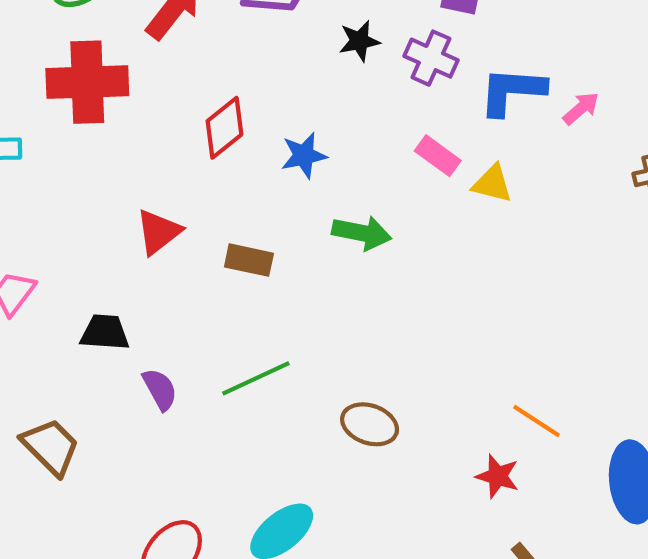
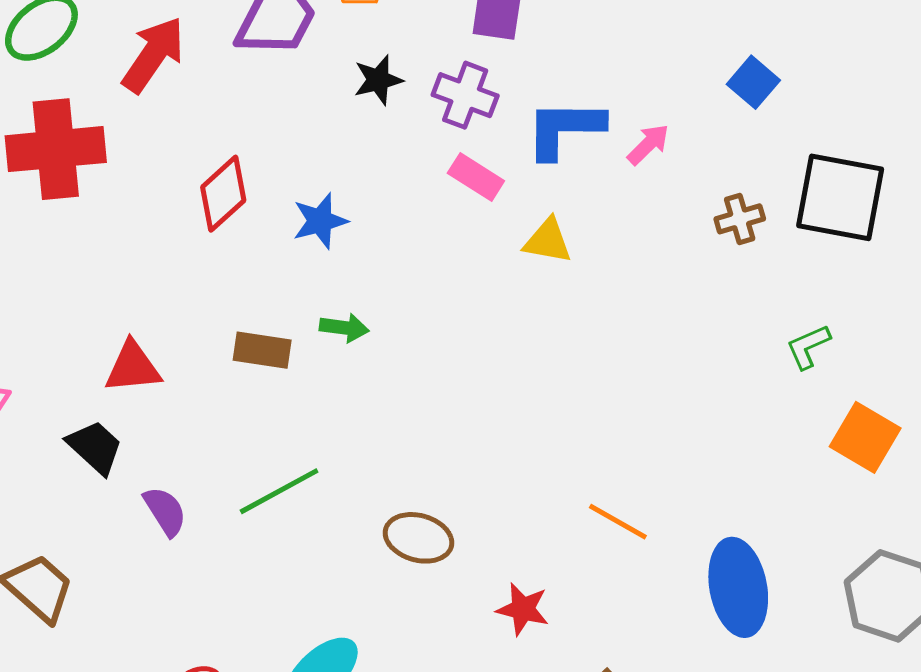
pink rectangle: (438, 156) -> (476, 177), moved
red triangle: (159, 232) -> (133, 367), moved, turned 36
green arrow: (362, 233) -> (344, 328), moved, size x0.7
black trapezoid: (105, 332) -> (95, 447), turned 42
red star: (498, 476) -> (523, 609), moved

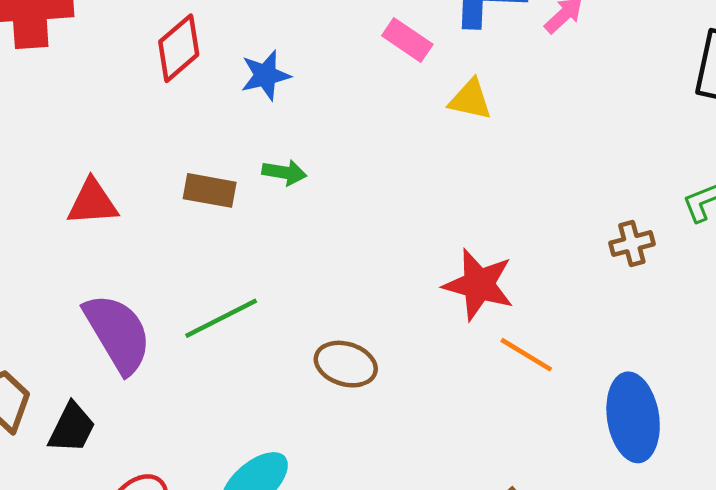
brown cross: (740, 219) -> (632, 244), moved
black trapezoid: (95, 447) -> (72, 428), moved, turned 72
purple semicircle: (165, 511) -> (118, 333), size x1.8
red star: (523, 609) -> (479, 285), moved, size x1.5

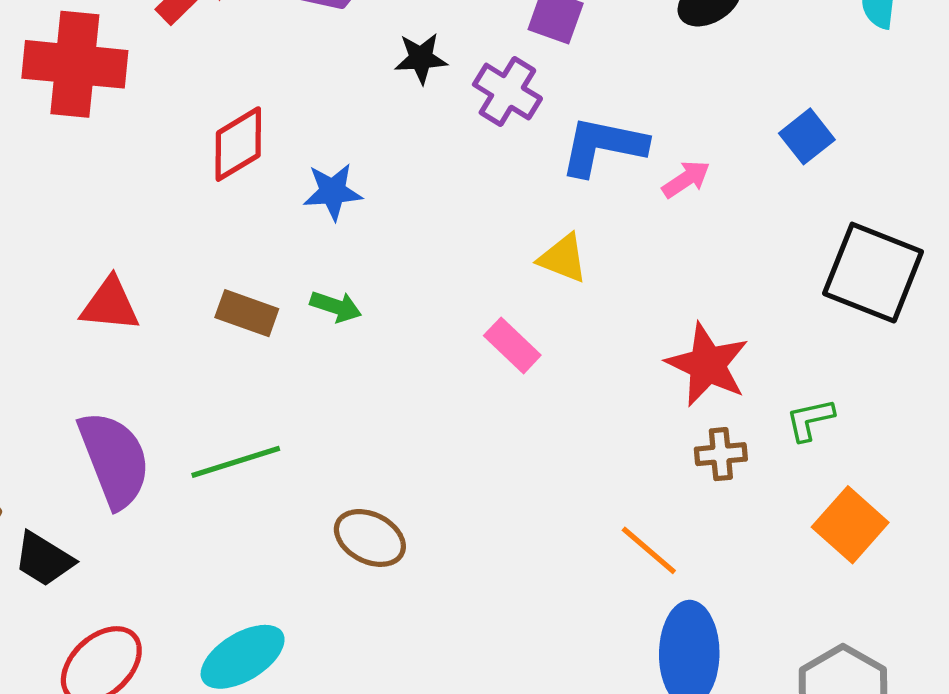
pink rectangle: (407, 40) -> (512, 345), moved
red star: (479, 285) -> (707, 365), moved
orange line: (526, 355) -> (649, 550), moved
black trapezoid: (72, 428) -> (44, 559), turned 86

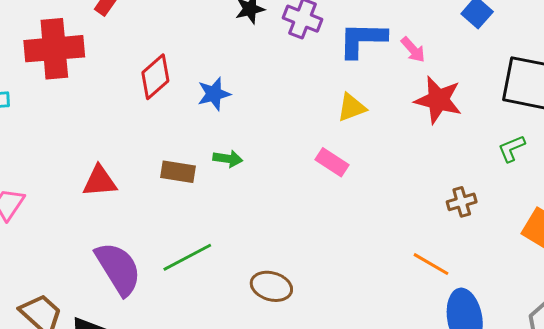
pink arrow: (686, 179) -> (413, 50), turned 92
yellow triangle: (563, 258) -> (352, 107), turned -32
red star: (707, 365) -> (438, 100), moved
green L-shape: (810, 420) -> (512, 148), moved

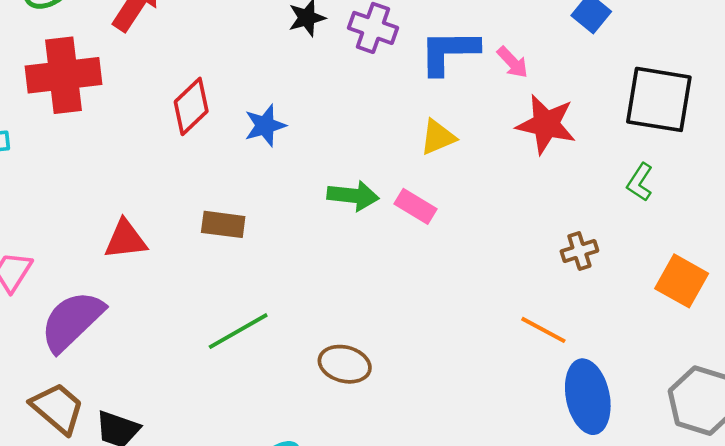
green L-shape: (512, 148) -> (640, 182), turned -32
green arrow: (228, 159) -> (353, 196), moved, size x1.4
purple semicircle: (118, 269) -> (72, 321), moved, turned -100

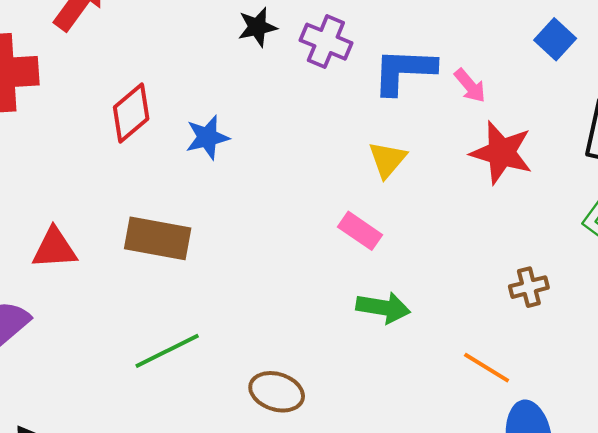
yellow triangle: (438, 137) -> (387, 160), turned -30
green arrow: (353, 196) -> (383, 308), moved
brown rectangle: (223, 224) -> (158, 238), size x1.4

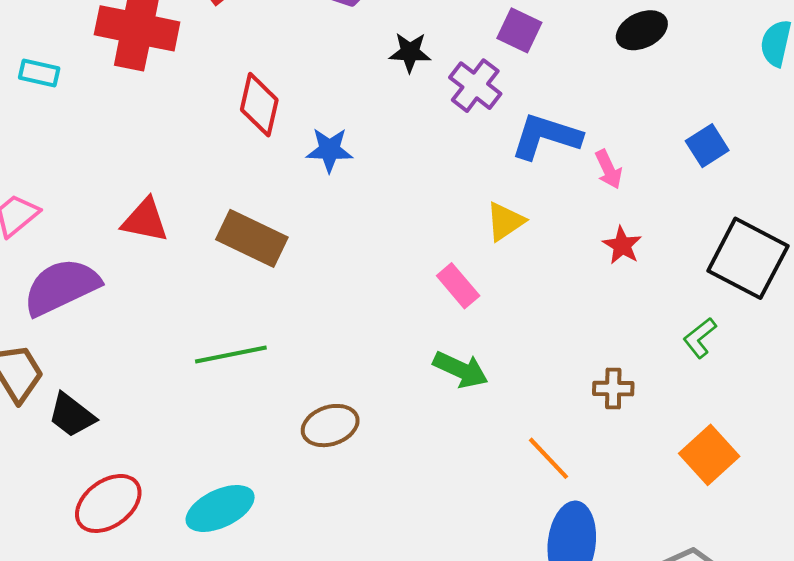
red diamond: (131, 113) -> (259, 105), turned -52
red star: (501, 153) -> (622, 245), size x0.6
brown ellipse: (277, 392) -> (330, 426), turned -51

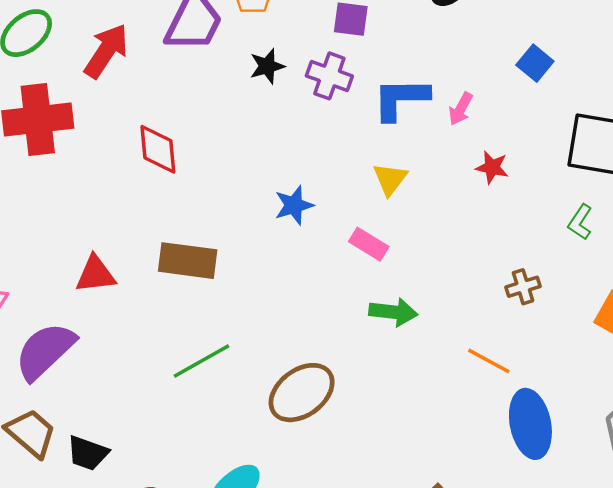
blue star: (329, 150) -> (294, 205), moved
pink arrow: (609, 169) -> (461, 109), turned 72
brown ellipse: (330, 426) -> (302, 393), size x1.4

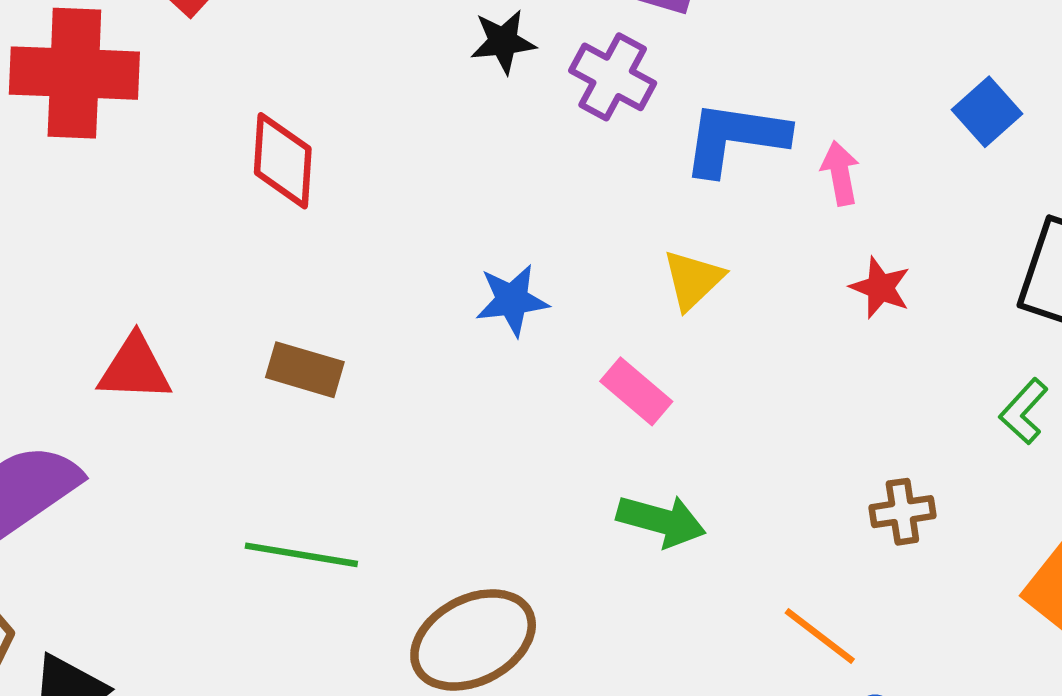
pink arrow: (461, 109) -> (840, 173), turned 132
brown rectangle: (188, 261) -> (305, 370), size x0.7
green line: (201, 361) -> (301, 555), turned 30

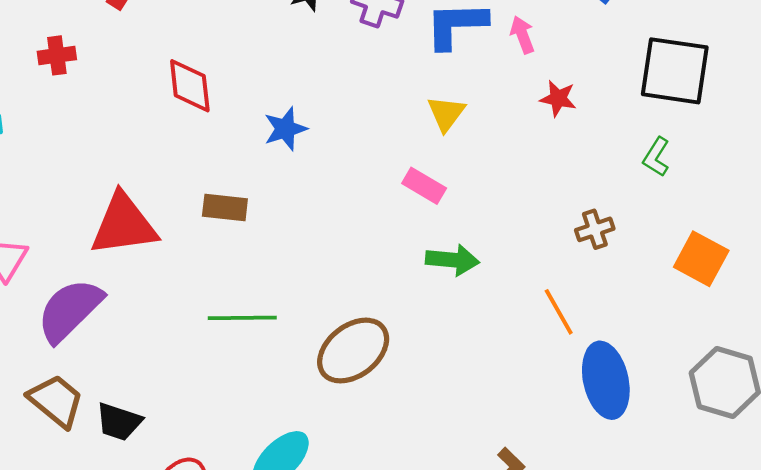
red cross: (74, 73) -> (57, 55), size x0.5
blue star: (512, 300) -> (285, 129), moved
red triangle: (135, 368) -> (124, 225), size x1.5
orange line: (820, 636) -> (559, 312), turned 33

